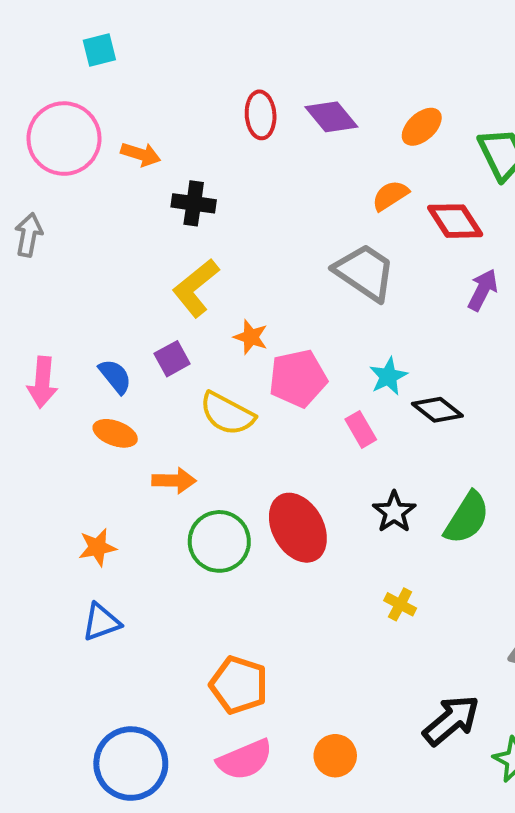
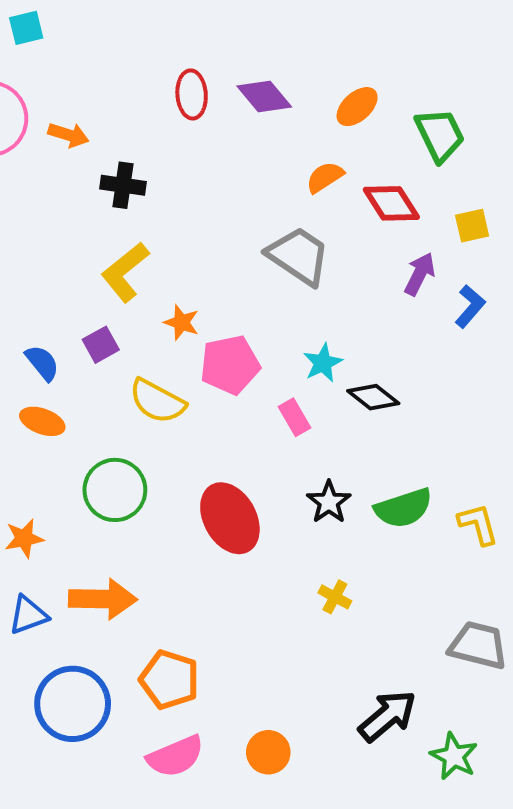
orange arrow: (174, 481) -> (103, 599), moved, size x1.5
green semicircle: (467, 518) -> (403, 508), turned 40
green circle: (219, 541) -> (115, 490), moved
blue circle: (131, 764) -> (73, 704), moved

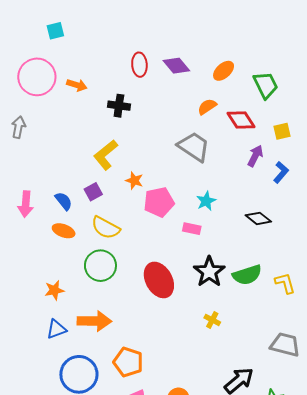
black cross: (123, 185) -> (119, 106), moved
black diamond: (373, 397) -> (258, 218), moved
yellow semicircle: (157, 401) -> (106, 228), moved
pink rectangle: (295, 417) -> (192, 229), turned -48
black star: (329, 502) -> (209, 272), size x1.4

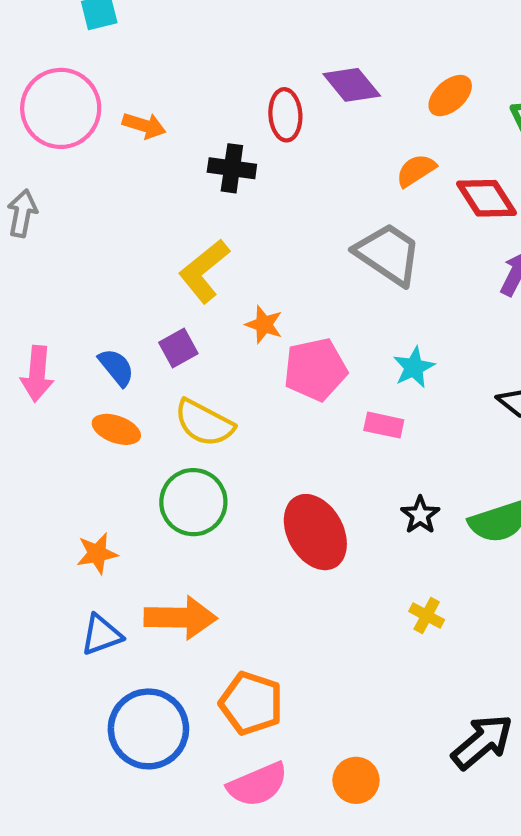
red ellipse: (139, 65) -> (285, 115), moved
black star: (209, 272) -> (420, 515), size x0.6

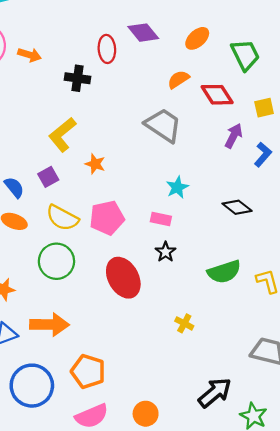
pink pentagon: (315, 369) -> (107, 218), moved
black star: (420, 515) -> (166, 252), moved

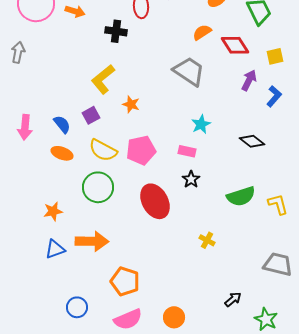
blue circle: (32, 386) -> (77, 307), moved, size x0.6
black arrow: (215, 393) -> (233, 299), size x0.6

